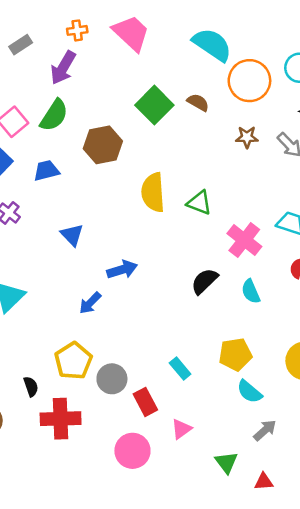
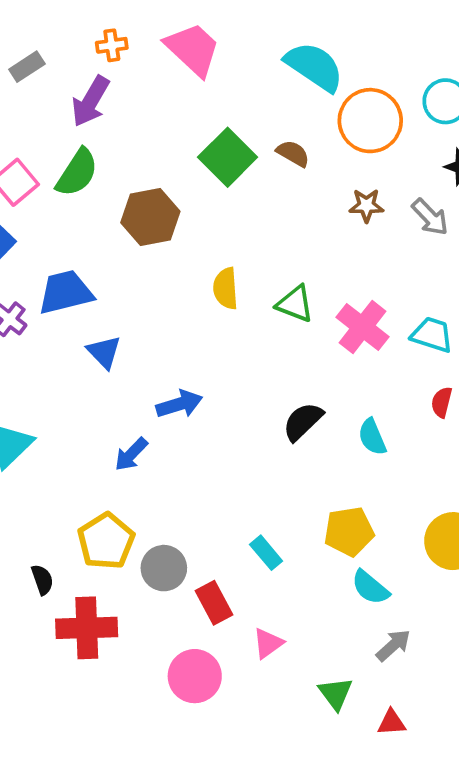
blue trapezoid: (46, 171) -> (65, 292), moved, size x1.4
yellow semicircle: (153, 192) -> (226, 288), size x0.7
pink cross: (244, 240) -> (363, 327), moved

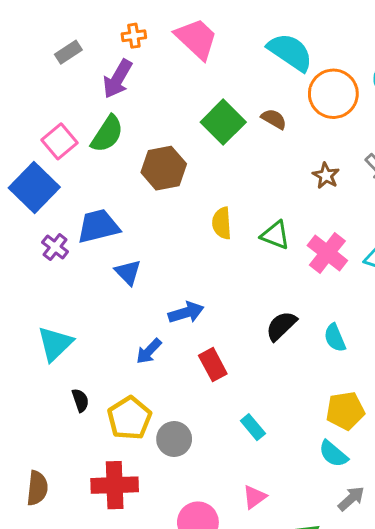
brown star: (366, 205) -> (326, 176), moved, turned 30
yellow pentagon: (349, 531) -> (345, 411), moved
black semicircle: (42, 580) -> (80, 400), moved
red rectangle: (214, 603) -> (213, 365), moved

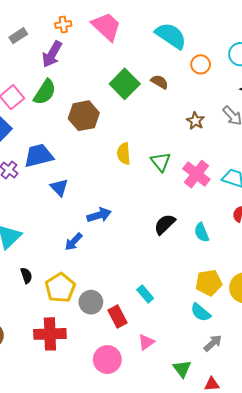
orange circle: (333, 94) -> (201, 64), size x0.6
green triangle: (275, 235) -> (161, 162), turned 30
red rectangle: (213, 365) -> (118, 316), moved

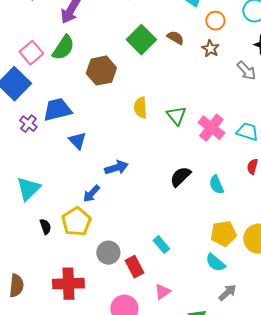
brown star: (195, 121) -> (210, 49), moved
yellow pentagon: (60, 288) -> (76, 222), moved

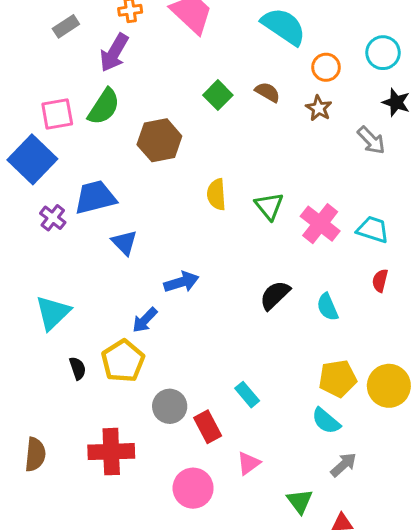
green square: (141, 40) -> (218, 95), size x0.7
pink square: (31, 53) -> (57, 114), turned 30

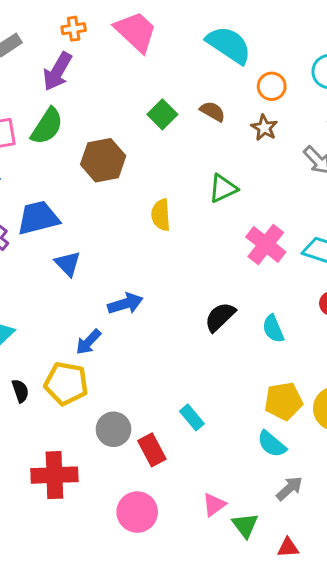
green triangle: (269, 206) -> (223, 188), moved, turned 44
yellow pentagon: (123, 361) -> (66, 383), turned -30
pink triangle: (249, 463) -> (214, 505), moved

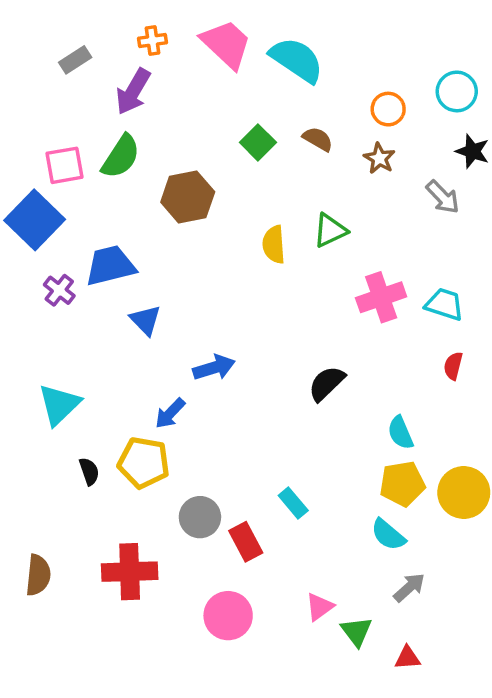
cyan semicircle: (229, 45) -> (297, 60), moved
yellow semicircle: (161, 215) -> (274, 244), moved
pink cross: (266, 244) -> (381, 297), turned 33
cyan semicircle: (273, 329) -> (400, 433), moved

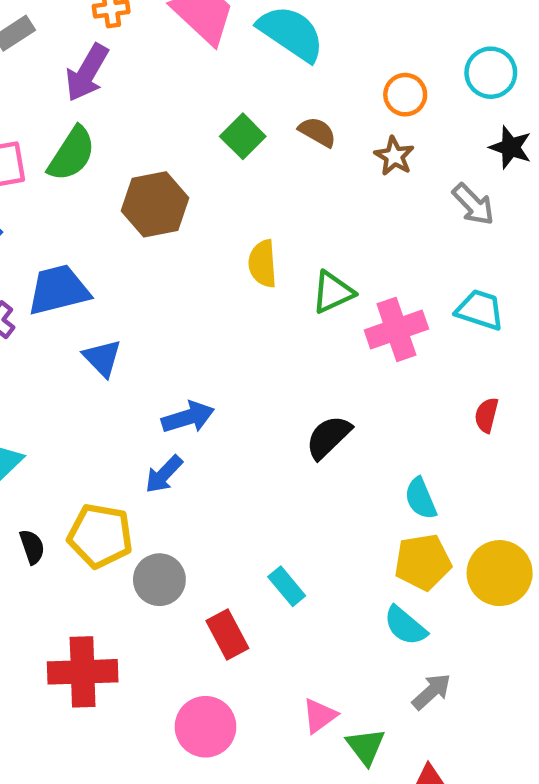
green triangle: (330, 230) -> (333, 292), moved
cyan trapezoid: (444, 304) -> (480, 310), moved
blue arrow: (170, 413) -> (164, 474), moved
gray circle: (200, 517) -> (159, 580), moved

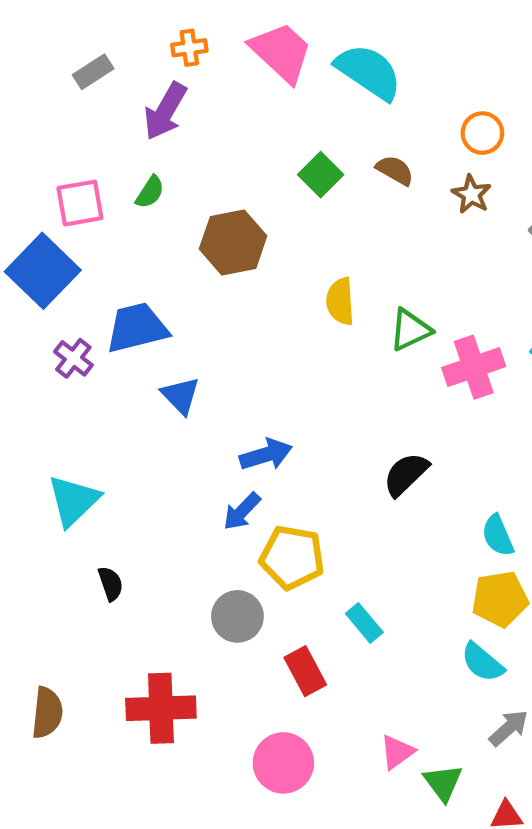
green semicircle: (72, 154) -> (150, 192), size x0.6
yellow pentagon: (100, 536) -> (292, 557), moved

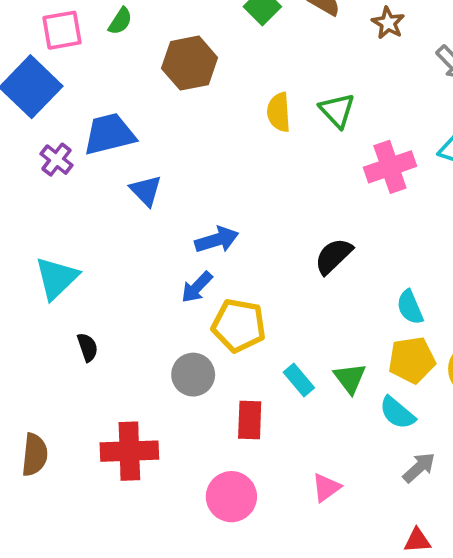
green triangle: (410, 330) -> (337, 110), moved, turned -48
red rectangle: (305, 671) -> (250, 420), turned 30
green triangle: (443, 783) -> (350, 378), moved

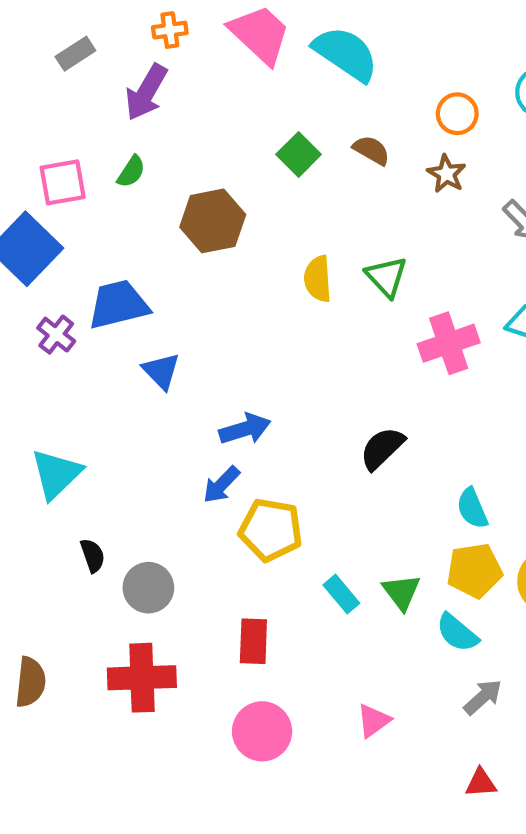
gray circle: (193, 375) -> (148, 588), moved
red rectangle: (250, 420) -> (253, 641), moved

